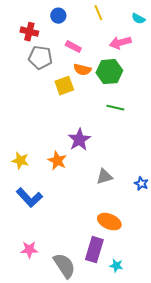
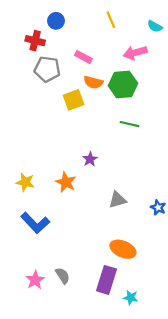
blue circle: (58, 16) -> (56, 21), moved
purple star: (79, 140) -> (90, 159), size x0.6
pink star: (29, 250) -> (35, 280), turned -30
gray semicircle: (64, 266) -> (63, 276), moved, size x0.6

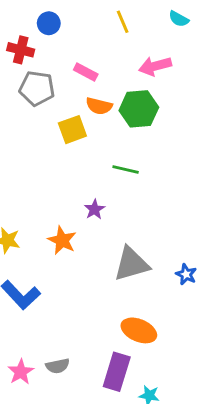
cyan semicircle: (155, 26) -> (179, 19), moved
green line: (130, 124) -> (126, 169), moved
gray triangle: (117, 200) -> (131, 264), size x1.5
gray semicircle: (63, 276) -> (58, 366), turned 112

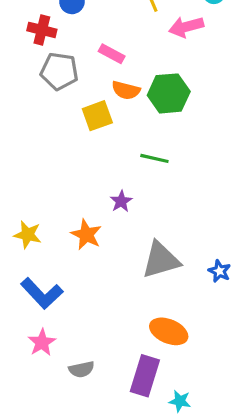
pink arrow: (155, 66) -> (186, 27), moved
pink star: (21, 372) -> (42, 342), moved

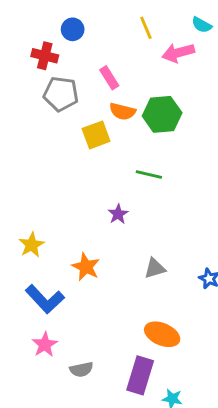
pink rectangle: (112, 54) -> (109, 78), turned 30
yellow star: (28, 235) -> (32, 245), turned 30
orange star: (86, 235) -> (86, 267), moved
gray triangle: (161, 260) -> (155, 268), size x0.6

